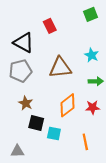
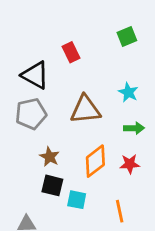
brown star: (26, 103) -> (50, 157), moved

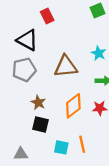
red rectangle: (71, 52) -> (47, 16), moved
cyan square: (77, 200) -> (61, 147), moved
orange line: (120, 211) -> (82, 144), moved

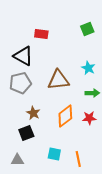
red rectangle: (47, 16) -> (41, 34), turned -56
black square: (41, 124) -> (26, 133), moved, turned -35
orange line: (82, 144) -> (78, 159), moved

